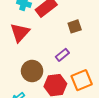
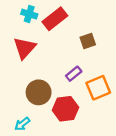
orange square: (82, 80) -> (98, 88), moved

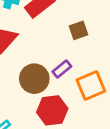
brown circle: (39, 92) -> (34, 79), moved

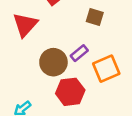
brown square: (78, 30) -> (95, 17), turned 36

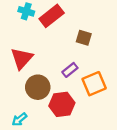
red triangle: (25, 25) -> (22, 58), moved
brown circle: (53, 62) -> (38, 87), moved

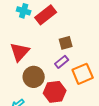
brown square: (84, 38) -> (66, 43), moved, turned -32

